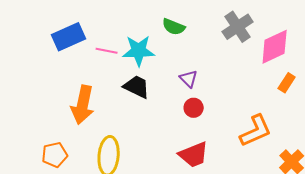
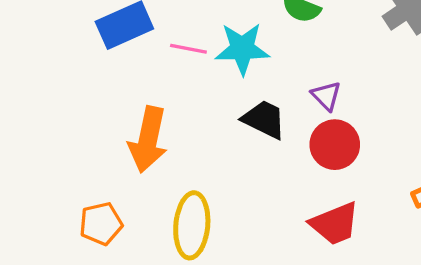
black trapezoid: (137, 87) -> (264, 119), moved
red circle: (194, 108) -> (335, 145), size x1.5

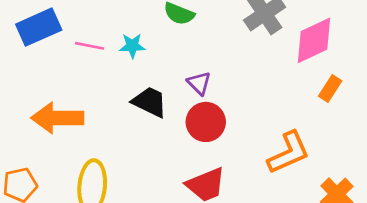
cyan star: (242, 49) -> (132, 46), size x0.6
orange arrow: (148, 140) -> (57, 118), turned 78

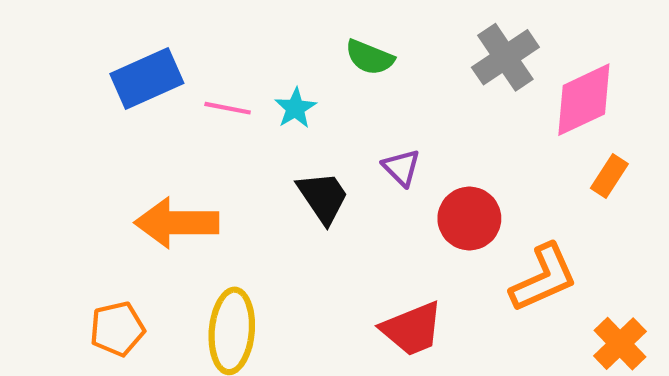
cyan star: (132, 46) -> (295, 108), turned -30
black trapezoid: (150, 102) -> (323, 197), turned 30
red circle: (206, 122) -> (469, 219), moved

